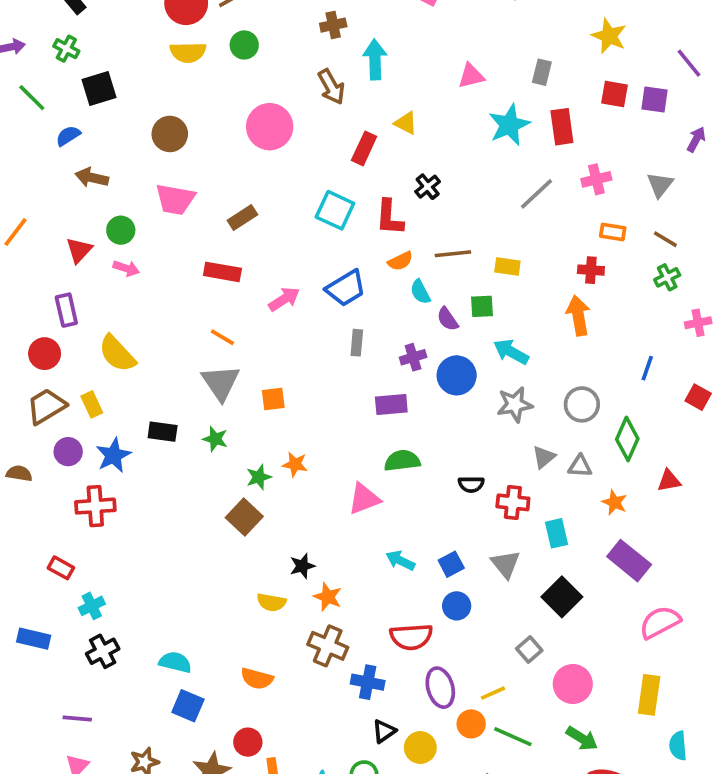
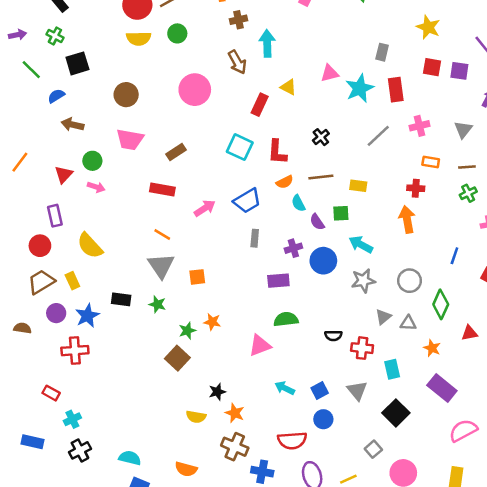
pink triangle: (471, 76) -> (330, 73), moved
black cross: (428, 187) -> (321, 137), moved
brown line: (665, 239) -> (467, 167), turned -35

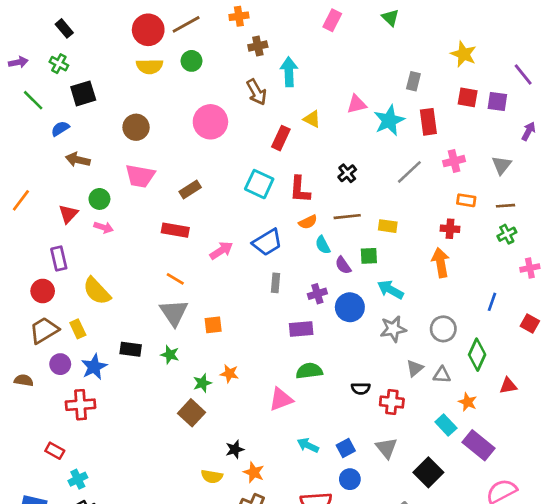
cyan rectangle: (392, 369) -> (446, 425), moved, turned -30

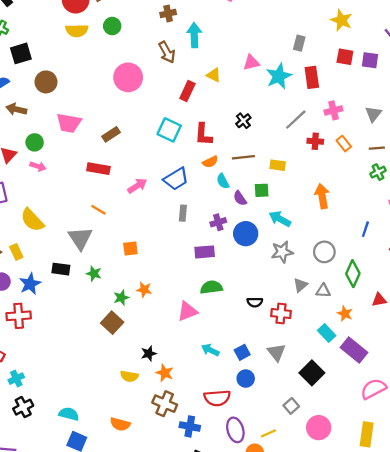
brown circle: (136, 127) -> (46, 82), moved
orange rectangle: (466, 200) -> (344, 144), turned 42
red cross: (450, 229) -> (315, 141), moved
gray triangle: (174, 313) -> (80, 238), moved

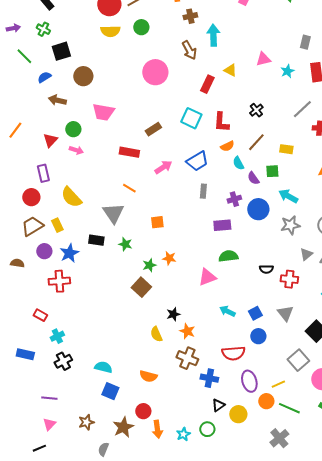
cyan star: (279, 76) -> (287, 71), size x0.6
brown rectangle: (111, 134) -> (153, 129), moved
brown line: (243, 157) -> (256, 142), turned -42
yellow semicircle: (129, 376) -> (156, 334), turned 56
gray square: (291, 406) -> (298, 360), size x1.5

